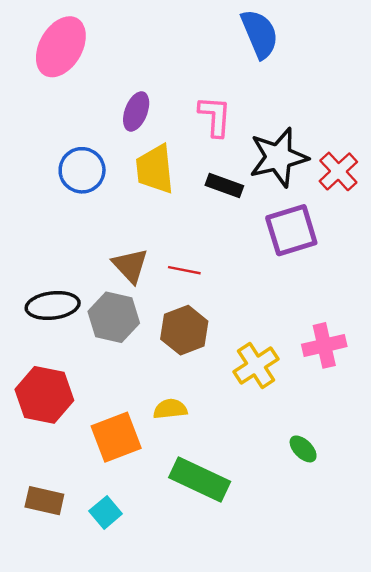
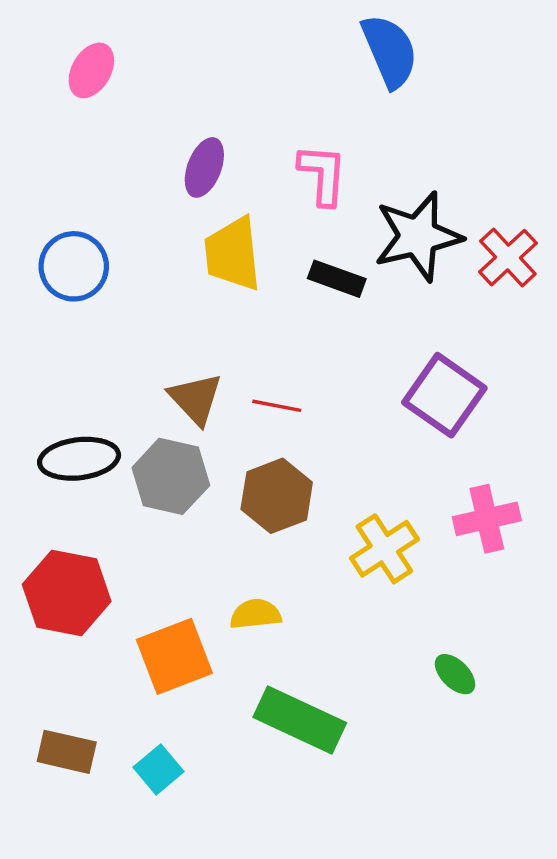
pink ellipse: (61, 47) -> (91, 70), size x0.6
blue circle: (82, 170) -> (74, 266), moved
purple square: (291, 230) -> (444, 395), moved, turned -38

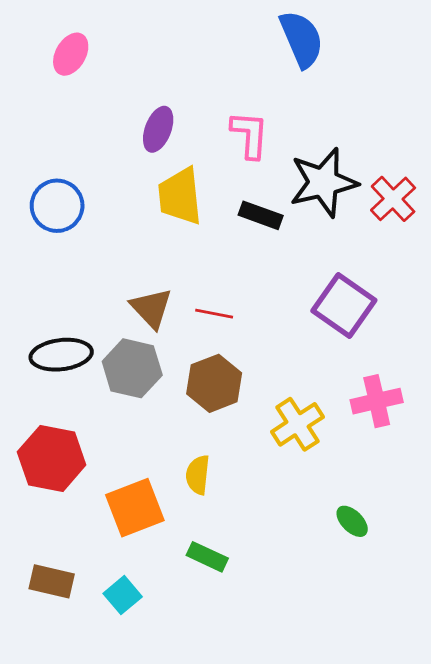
yellow semicircle: (256, 614) -> (198, 475), turned -78
green rectangle: (300, 720) -> (207, 557), moved, size x0.6

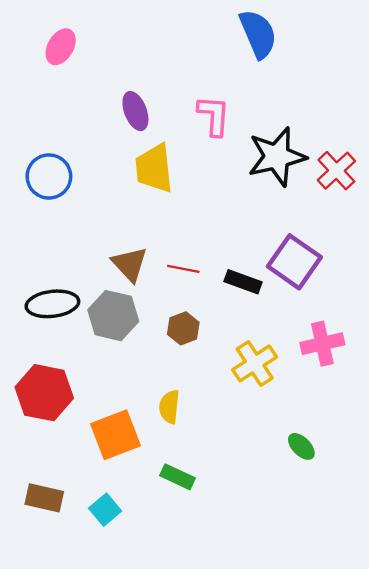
purple ellipse: (158, 129) -> (135, 111), turned -42
black rectangle: (261, 215) -> (243, 282), moved
brown hexagon: (214, 383) -> (183, 328), size x0.7

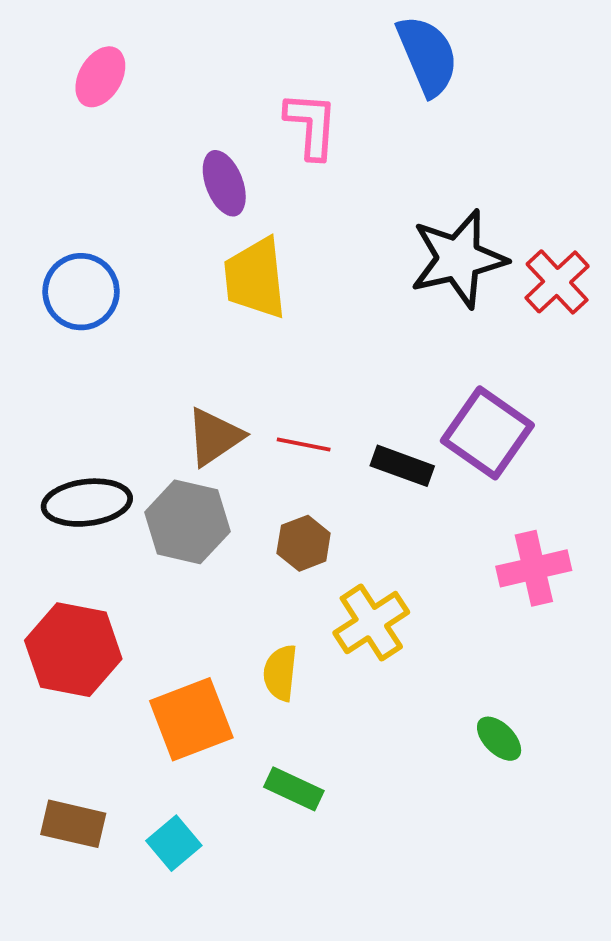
pink L-shape: (214, 116) -> (311, 125), moved
brown triangle: (130, 264) -> (215, 437), turned 39
yellow cross: (255, 363) -> (371, 623), moved

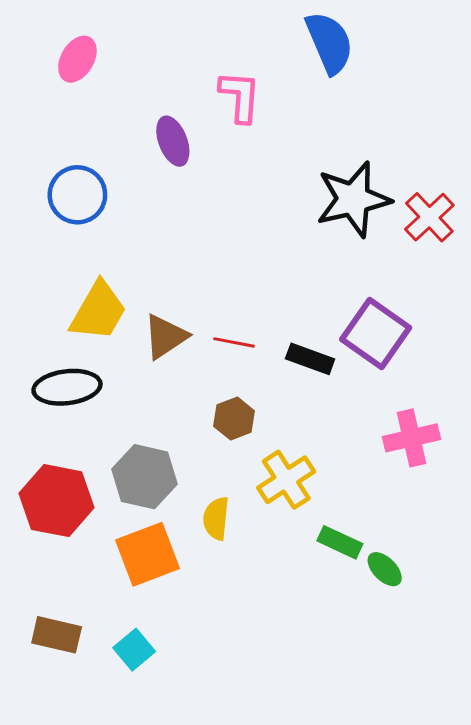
yellow trapezoid: (255, 278) -> (98, 311), moved, turned -144
blue circle: (81, 292) -> (77, 195), moved
gray hexagon: (187, 522) -> (145, 477), moved
green rectangle: (294, 789) -> (340, 542), moved

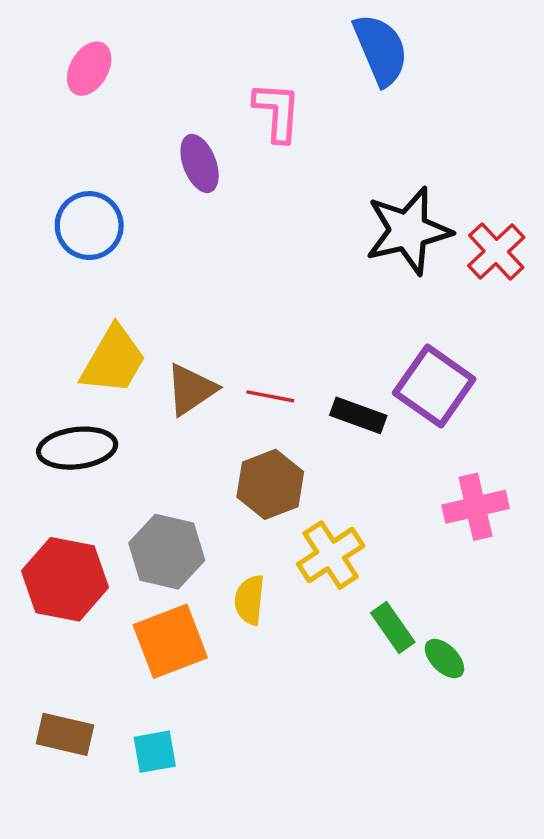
brown hexagon: (234, 419) -> (270, 484), size x1.4
green rectangle: (340, 542) -> (393, 627), turned 30
cyan square: (134, 650) -> (155, 752), turned 30

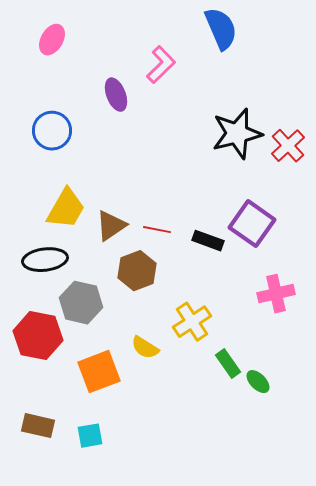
pink L-shape: (277, 112) -> (161, 65), turned 42
brown hexagon: (270, 484) -> (137, 271), moved
gray hexagon: (167, 552) -> (81, 303), moved
yellow semicircle: (250, 600) -> (145, 348), turned -64

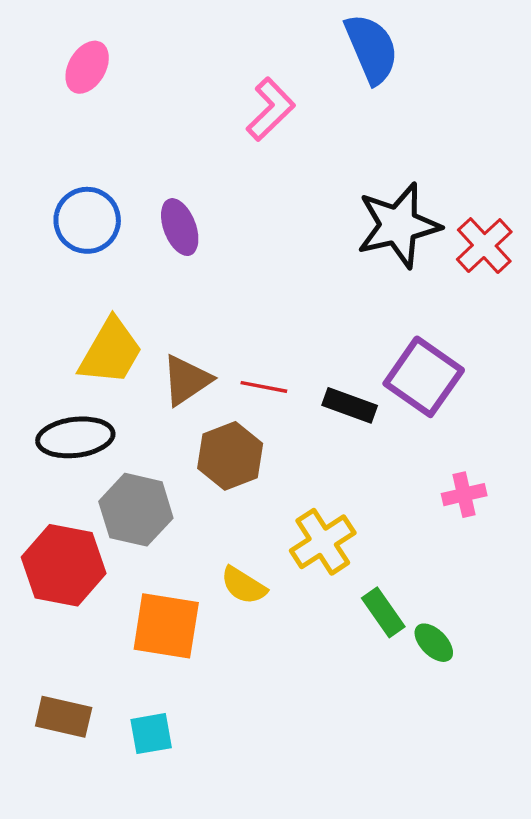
purple ellipse: (116, 95) -> (180, 227), moved
pink cross: (276, 294) -> (464, 495), size x0.7
orange square: (99, 372) -> (166, 626), turned 30

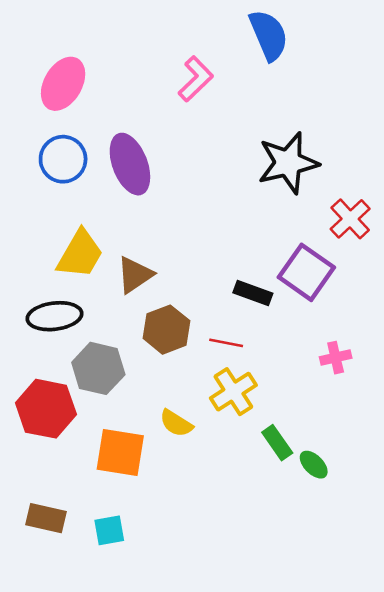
pink ellipse: (87, 67) -> (63, 84), moved, size x1.4
purple ellipse: (180, 227) -> (130, 164), size x1.5
red cross: (484, 246) -> (350, 219), moved
red line: (264, 387) -> (226, 343), moved

